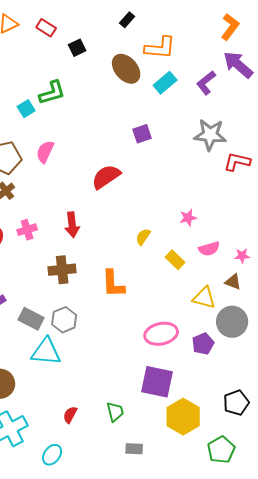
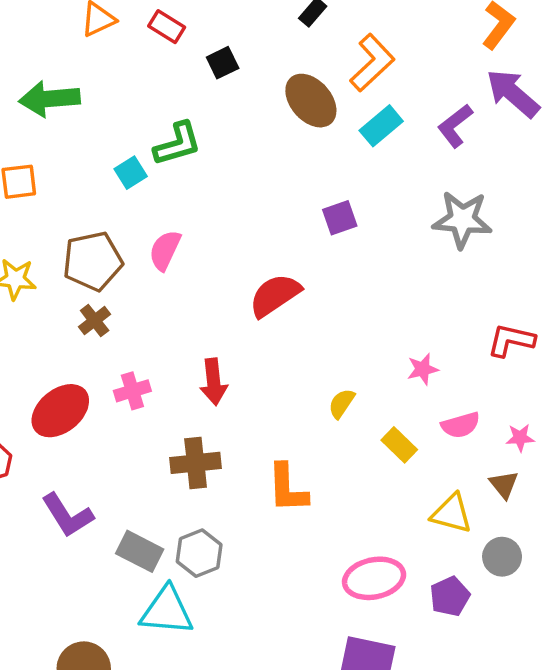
orange L-shape: (160, 48) -> (372, 63), turned -48
red L-shape: (237, 162) -> (511, 340), moved
brown triangle: (233, 282) -> (504, 485), turned 30
gray circle: (232, 322) -> (502, 557), size x0.7

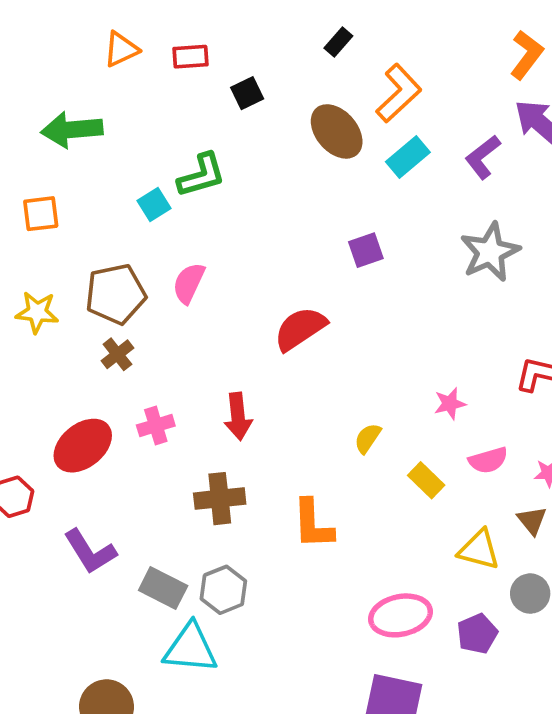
red rectangle: (167, 27) -> (190, 57), turned -36
gray star: (462, 220) -> (490, 252), turned -30

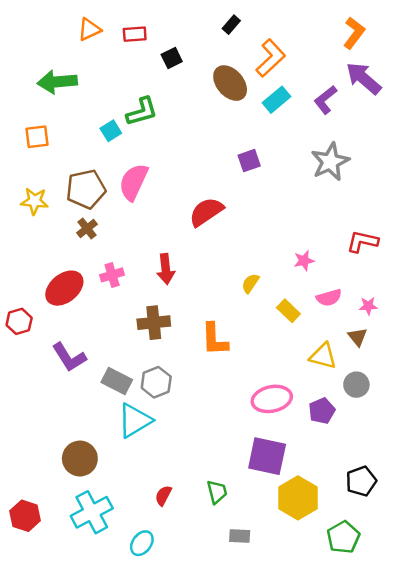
pink semicircle: (189, 283) -> (134, 182), size x1.4
cyan triangle: (190, 648) -> (135, 420), turned -36

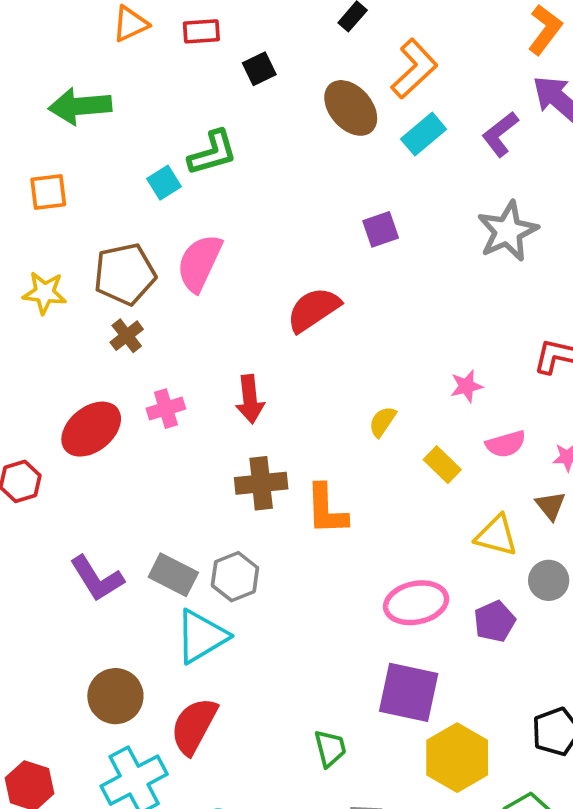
brown cross: (154, 323) -> (261, 483), moved
purple L-shape: (69, 357) -> (97, 578), moved
red semicircle: (163, 495) -> (194, 726), moved, size x1.8

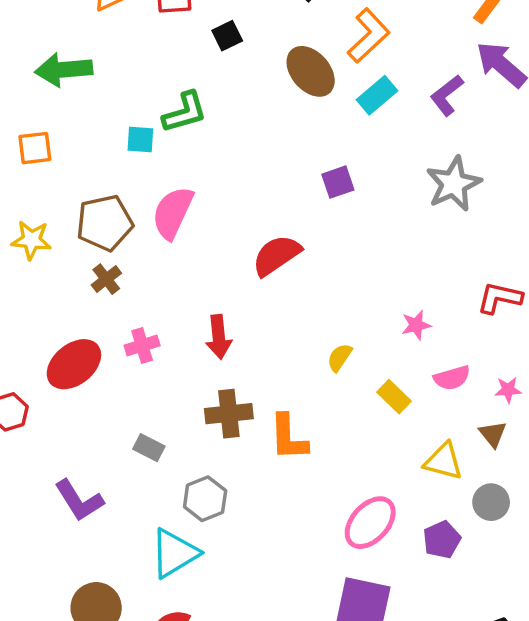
cyan square: (164, 183) -> (140, 140), turned 36
gray rectangle: (173, 575) -> (149, 448), moved, size x0.7
pink ellipse: (416, 603) -> (370, 523), turned -36

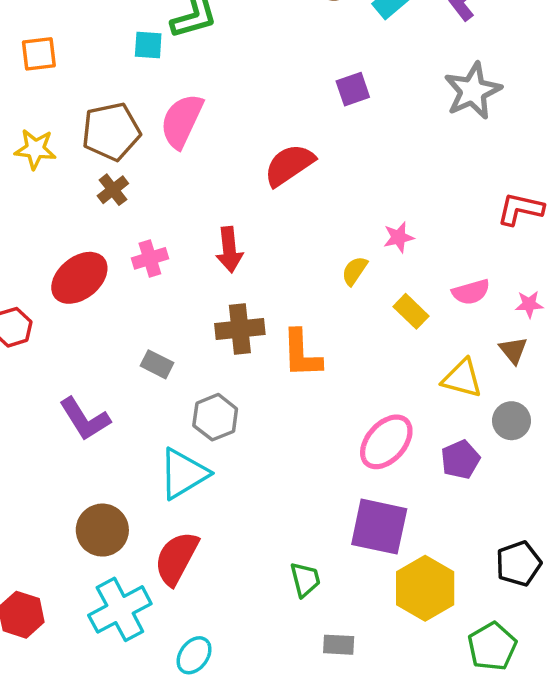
pink star: (416, 325) -> (399, 237), moved

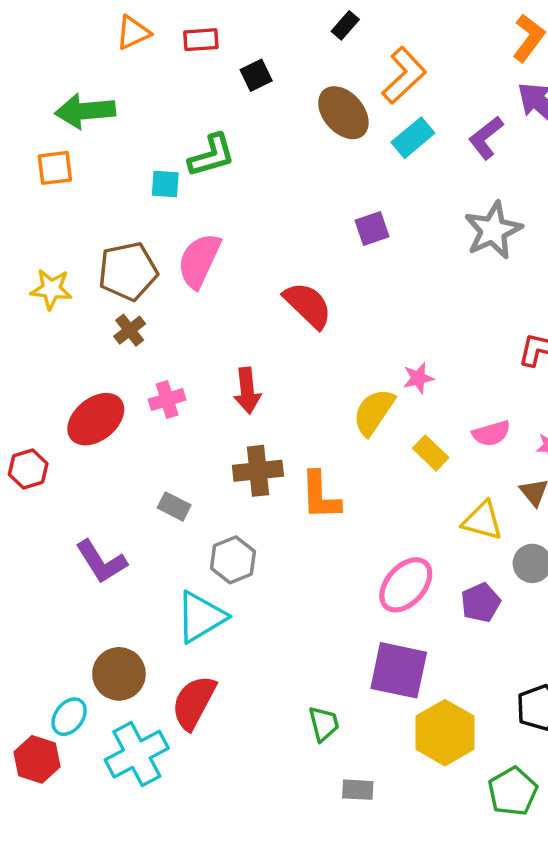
orange square: (39, 54) -> (55, 168), moved
red semicircle: (289, 165) -> (308, 305), turned 78
yellow semicircle: (355, 271) -> (374, 412), size x1.6
cyan ellipse: (194, 655) -> (69, 717), moved

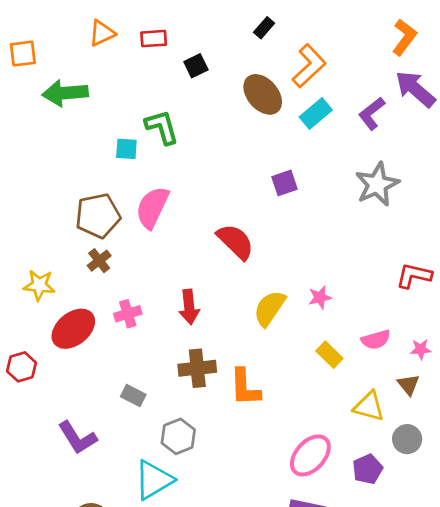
green L-shape: (212, 155) -> (162, 127), turned -90
orange square: (55, 168) -> (23, 54), moved
yellow star: (51, 289) -> (39, 285), moved
yellow semicircle: (374, 412) -> (269, 308), moved

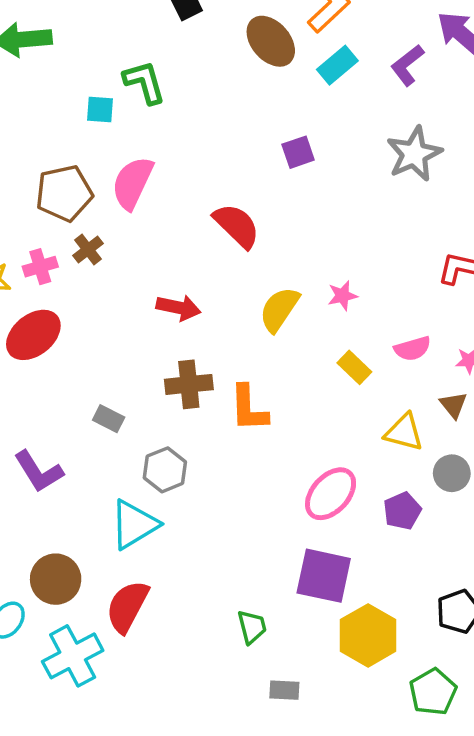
brown cross: (99, 261) -> (88, 250), moved
red arrow: (189, 307) -> (179, 308), turned -72
pink cross: (128, 314) -> (40, 267), moved

